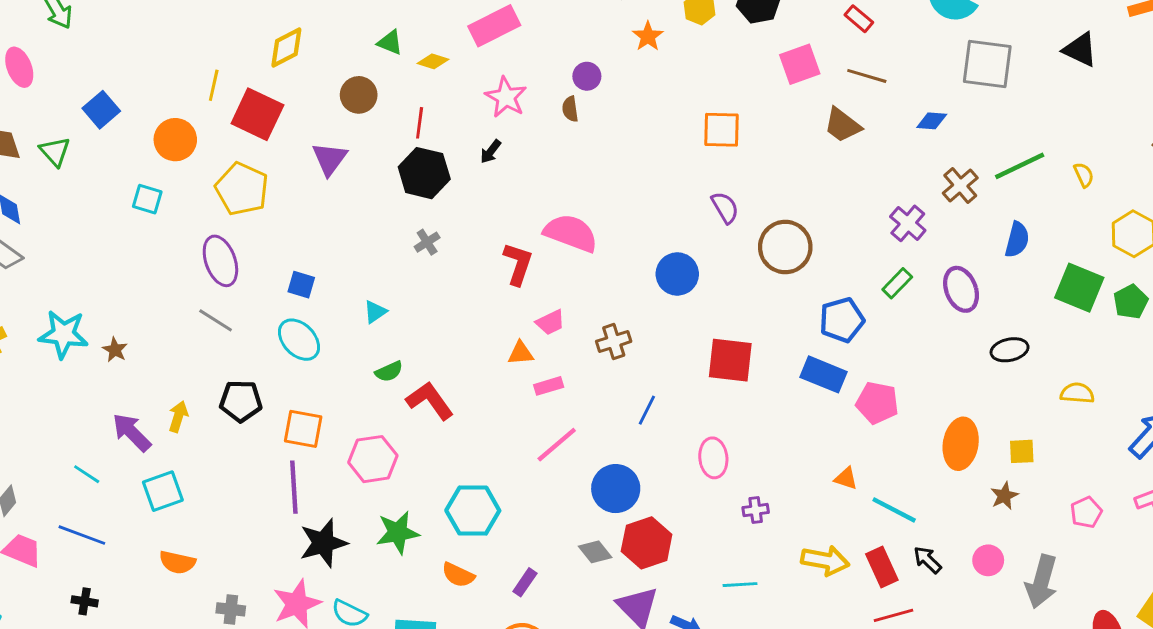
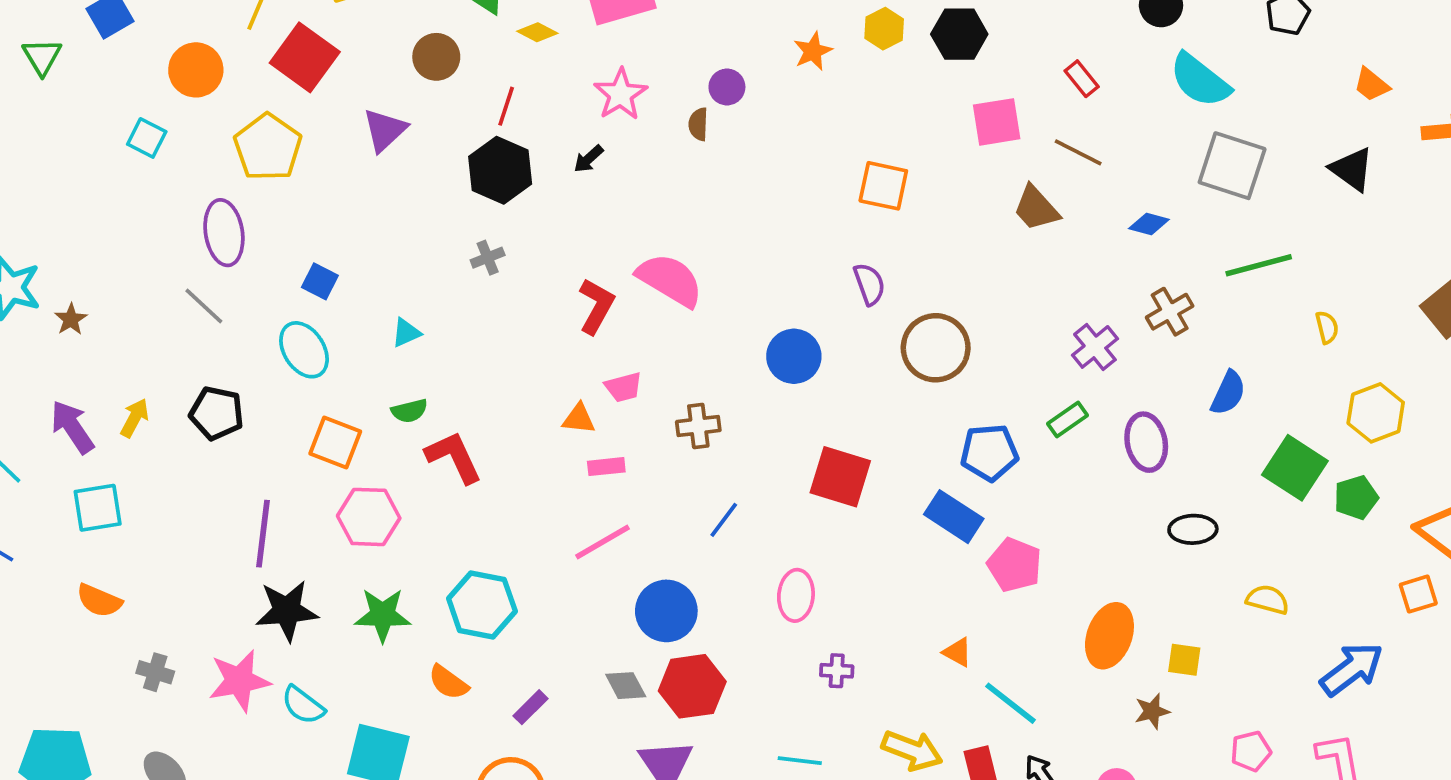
green line: (1020, 166) -> (1259, 265), moved
orange square: (303, 429) -> (335, 443), moved

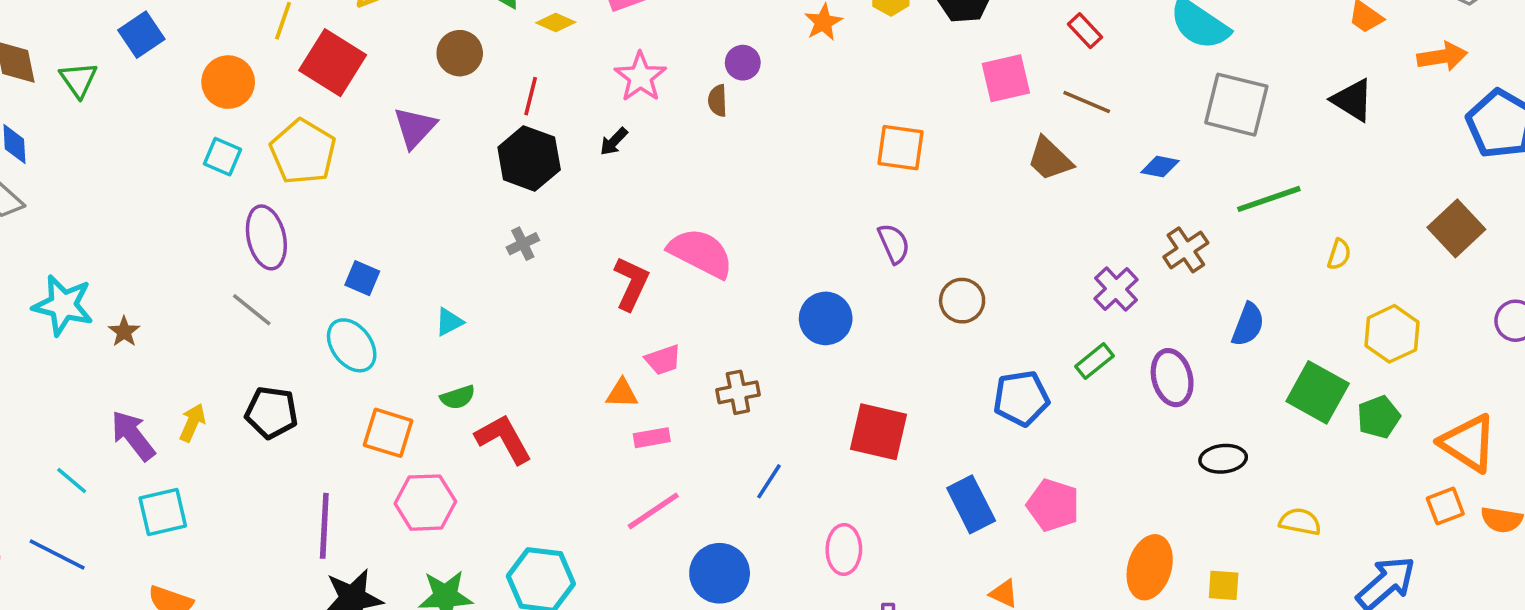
cyan square: (147, 138) -> (222, 157), moved
yellow semicircle: (1327, 327) -> (1339, 254), turned 36
brown circle: (936, 348) -> (962, 301), size x0.7
blue rectangle: (954, 517) -> (971, 504), moved, turned 34

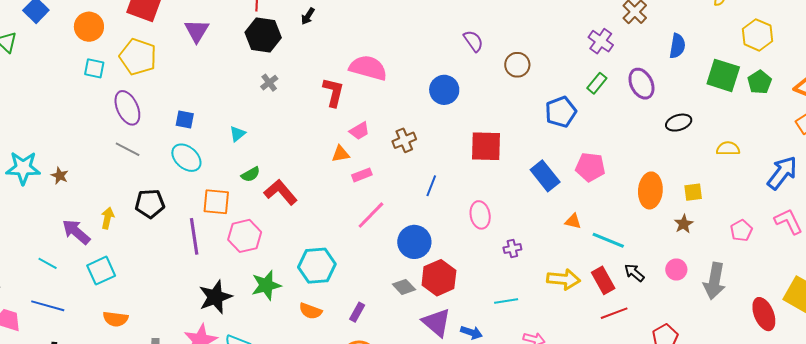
purple line: (324, 526) -> (194, 236), moved

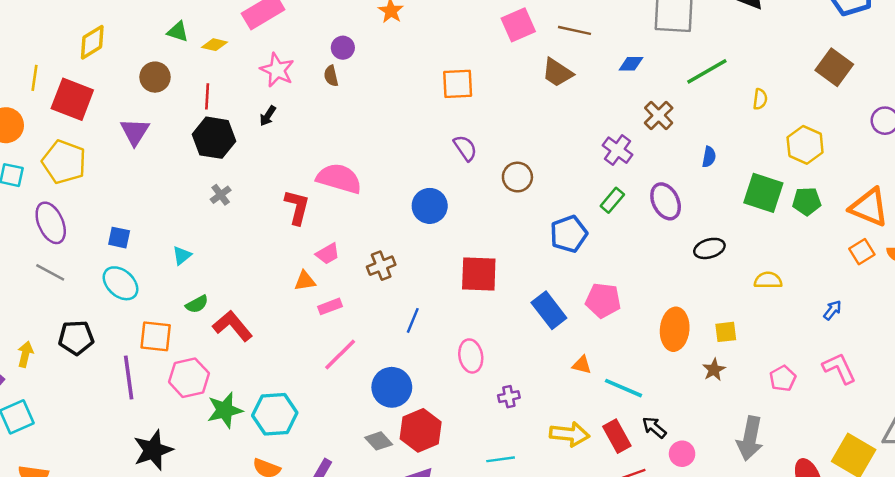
blue semicircle: (677, 46) -> (709, 157), size x0.7
green pentagon: (760, 82) -> (807, 201), turned 30
blue arrow: (782, 173) -> (832, 310), size x0.5
pink circle: (676, 269) -> (682, 454), moved
green star: (266, 285) -> (225, 410), moved

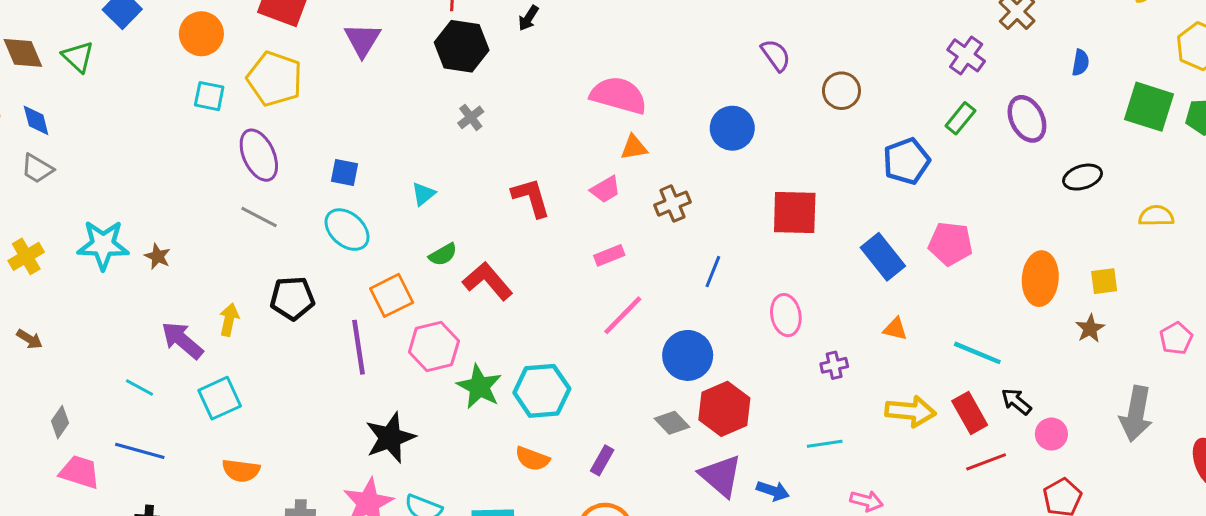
red L-shape: (297, 207) -> (531, 198), moved, turned -30
orange triangle: (305, 281) -> (634, 147), moved
orange square: (156, 336) -> (392, 295), turned -32
orange triangle: (582, 365) -> (895, 329), moved
green star: (225, 410) -> (479, 387), turned -30

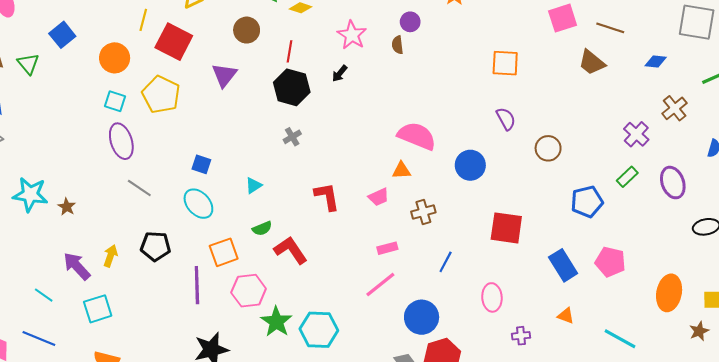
pink semicircle: (619, 95) -> (417, 136), moved
purple ellipse: (259, 155) -> (121, 141), moved
pink rectangle: (609, 255) -> (387, 248), moved

